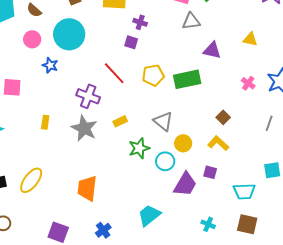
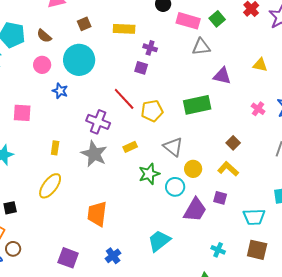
yellow pentagon: (153, 75) -> (152, 111), moved
yellow ellipse: (31, 180) -> (50, 186), moved

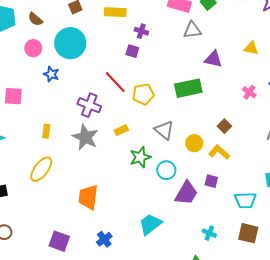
yellow circle: (193, 169) -> (194, 143), moved

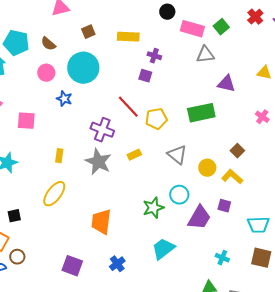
green star: (140, 157) -> (153, 208), moved

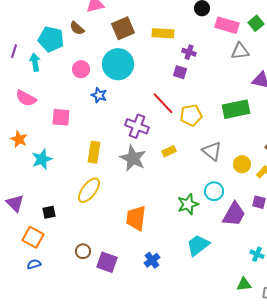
brown square: (88, 32) -> (123, 28), size x1.6
brown semicircle: (48, 44) -> (77, 28), moved
yellow rectangle: (59, 156) -> (94, 152), size x1.5
brown circle: (17, 257) -> (83, 251), moved

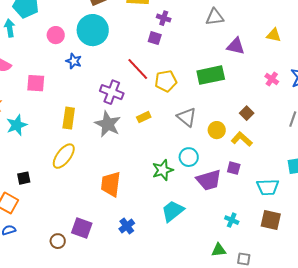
purple trapezoid: (234, 214) -> (209, 180), turned 44
brown circle: (83, 251) -> (58, 241), moved

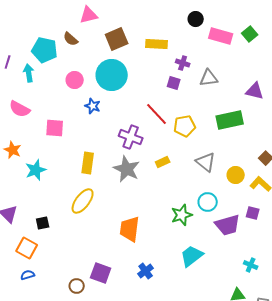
gray triangle: (215, 17) -> (209, 78), moved

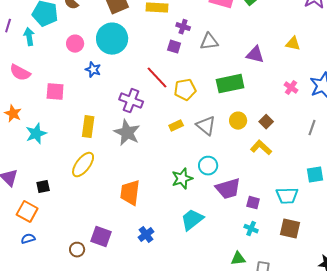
yellow rectangle: (163, 162) -> (176, 126), moved
yellow circle: (236, 175) -> (238, 121), moved
purple square: (253, 213) -> (253, 203), moved

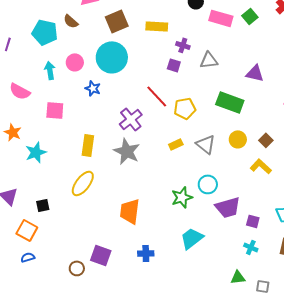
cyan arrow: (29, 37) -> (50, 70), moved
green rectangle: (230, 84) -> (230, 102), turned 32
purple cross: (131, 101) -> (131, 119), turned 30
blue cross: (146, 235) -> (146, 253), turned 35

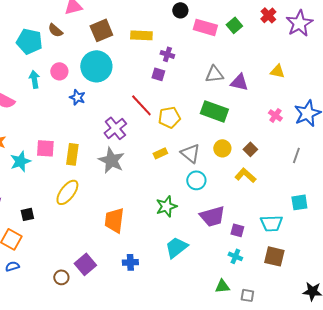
gray triangle: (209, 60) -> (214, 74), moved
pink square: (55, 110) -> (45, 148), moved
cyan circle: (208, 184) -> (196, 180), moved
purple square: (101, 255) -> (85, 264), turned 30

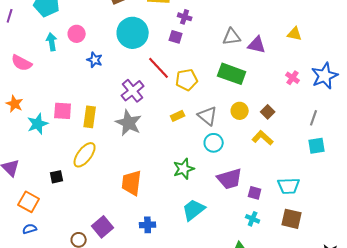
cyan circle: (96, 66) -> (133, 33), moved
cyan square: (299, 202) -> (317, 146), moved
black square: (27, 214) -> (57, 177), moved

